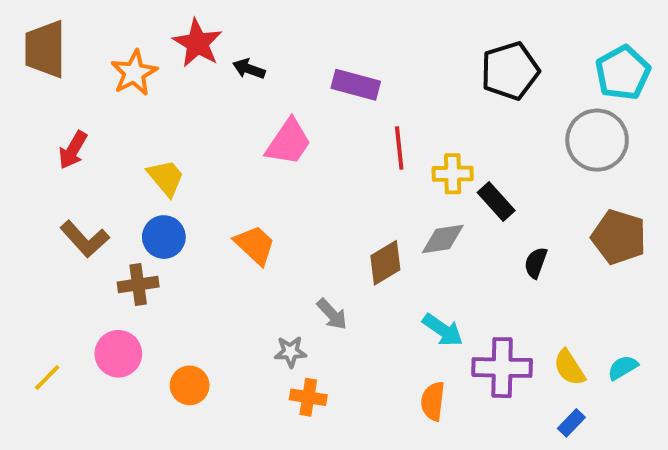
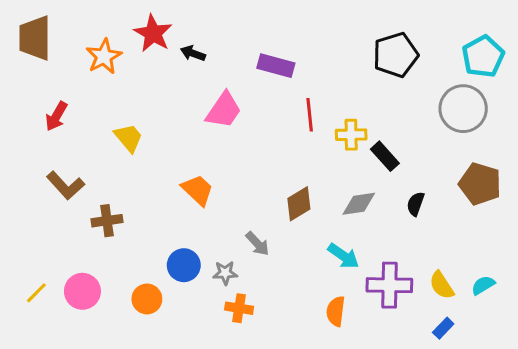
blue circle: (164, 237) -> (184, 265), moved
gray diamond: (443, 239) -> (359, 204), moved
pink circle: (118, 354) -> (82, 291), moved

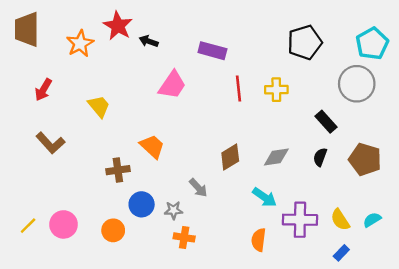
yellow cross: (351, 135) -> (276, 90), moved
black rectangle: (385, 156) -> (326, 122), moved
brown pentagon: (480, 184) -> (365, 159), moved
brown cross: (107, 221) -> (118, 170), moved

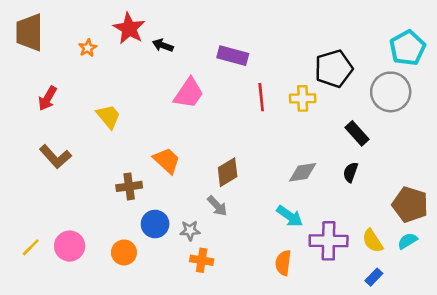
black pentagon: (305, 42) -> (334, 69), moved
orange star: (80, 44) -> (88, 48), size x0.6
brown diamond: (230, 157) -> (228, 172), moved
brown pentagon: (365, 159) -> (410, 205), moved

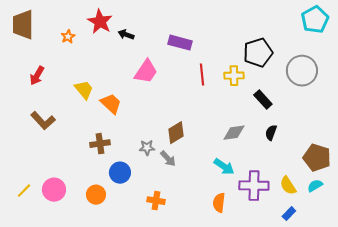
cyan pentagon: (408, 48) -> (315, 20), moved
black rectangle: (357, 133) -> (263, 100), moved
orange trapezoid: (167, 161) -> (111, 104), moved
gray star: (190, 230) -> (147, 148), moved

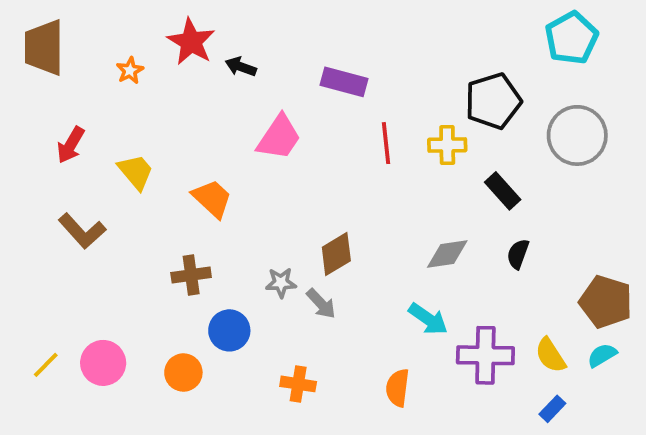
cyan pentagon: (315, 20) -> (571, 38), moved
yellow trapezoid: (84, 90) -> (136, 172), moved
orange semicircle: (219, 203) -> (398, 388), moved

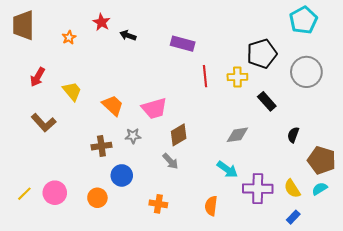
red star: (191, 42) -> (101, 22), size x0.7
pink trapezoid: (279, 137) -> (154, 108), moved, turned 40
black semicircle: (518, 254) -> (293, 135), moved
gray star: (281, 283) -> (133, 136), moved

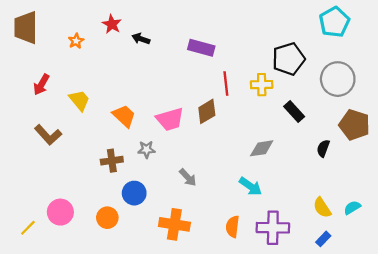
brown diamond: (179, 135) -> (207, 111), moved
brown pentagon: (322, 160) -> (354, 125), moved
purple cross: (258, 189) -> (273, 228), moved
yellow line: (24, 194) -> (28, 228), moved
orange cross: (158, 204) -> (174, 224), size x1.5

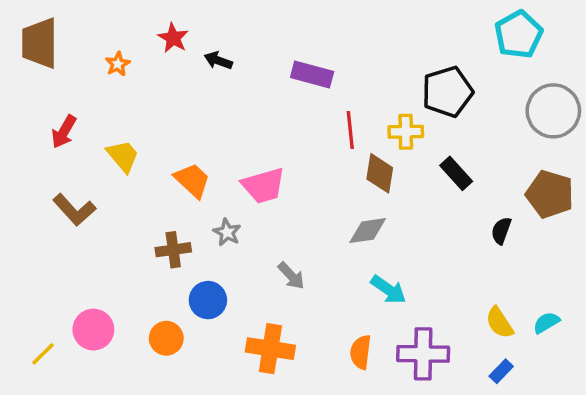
gray circle: (338, 79) -> (553, 111), moved
brown diamond: (207, 111) -> (380, 173), moved, turned -50
gray diamond: (262, 148) -> (368, 231), moved
gray star: (146, 149) -> (227, 232), turned 30

